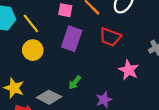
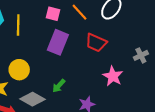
yellow line: (31, 23) -> (18, 25), turned 36
yellow circle: (33, 50) -> (19, 70), moved

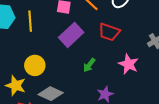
purple rectangle: (58, 42) -> (71, 35), turned 30
green arrow: (59, 86) -> (89, 65), moved

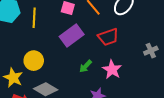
red trapezoid: (109, 32) -> (108, 37), turned -45
pink star: (129, 64) -> (112, 70), moved

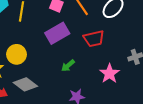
pink star: (112, 70) -> (109, 74), moved

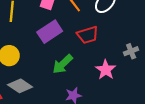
green arrow: (68, 66) -> (63, 64), size x1.5

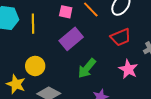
red trapezoid: (88, 35) -> (121, 37), moved

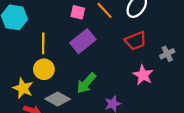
yellow line: (33, 24) -> (43, 43), moved
green arrow: (87, 68) -> (86, 83), moved

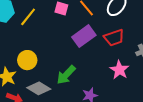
purple rectangle: (83, 41) -> (84, 36), moved
yellow line: (43, 43) -> (28, 17), moved, turned 36

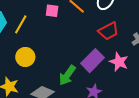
purple rectangle: (84, 36) -> (92, 61), moved
yellow circle: (27, 60) -> (25, 57), moved

